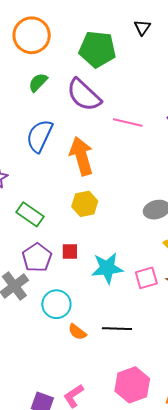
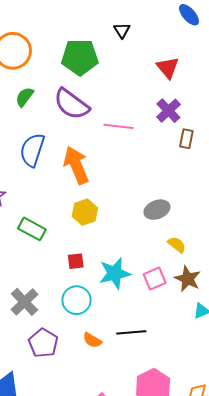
purple pentagon: (37, 258) -> (43, 343), moved
cyan circle: (56, 304) -> (76, 300), moved

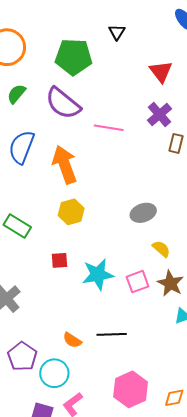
cyan circle: (76, 300) -> (54, 373), moved
purple pentagon: (43, 343) -> (22, 356), moved

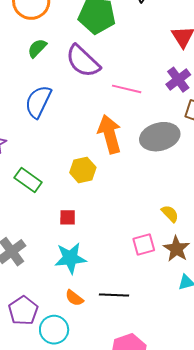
orange arrow: (65, 164) -> (110, 134), moved
gray ellipse: (143, 213) -> (160, 137), moved, size x1.5
cyan star: (98, 274) -> (70, 258), moved

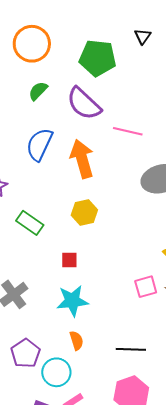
orange arrow: (110, 134) -> (82, 159), moved
black line: (114, 295) -> (131, 349), moved
orange semicircle: (74, 298) -> (76, 341), turned -144

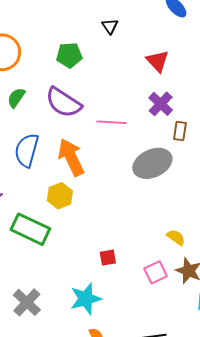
green pentagon: (98, 58) -> (69, 55), size x0.7
yellow hexagon: (84, 213) -> (60, 196), moved
green rectangle: (30, 223) -> (30, 229), size x1.4
red square: (69, 260) -> (108, 258), moved

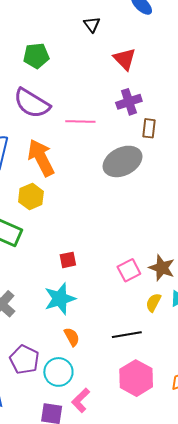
black triangle: (110, 26) -> (92, 24), moved
purple cross: (161, 104) -> (129, 102), turned 30
yellow semicircle: (176, 237) -> (153, 303), moved, turned -96
red square: (108, 258) -> (68, 260), moved

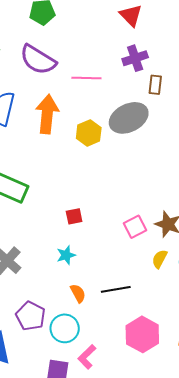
orange arrow: (41, 158) -> (47, 114), turned 33
yellow hexagon: (31, 197) -> (89, 133), moved
cyan star: (60, 299) -> (66, 255), size x0.6
black line: (127, 335) -> (116, 289), moved

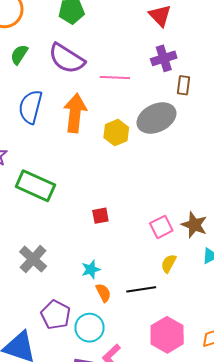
cyan star: (66, 255) -> (91, 269), moved
yellow semicircle: (160, 259) -> (169, 264), moved

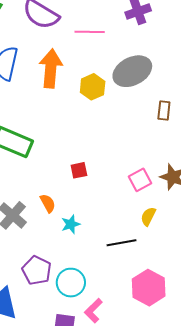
brown rectangle: (183, 85) -> (164, 111), moved
orange semicircle: (103, 293) -> (48, 203), moved

